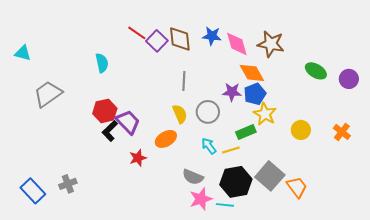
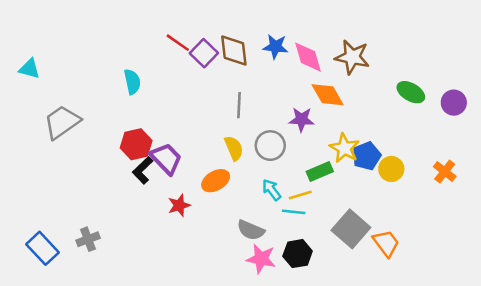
blue pentagon: (255, 94) -> (367, 156), moved
black hexagon: (236, 182) -> (298, 254), moved, size x0.7
pink star: (201, 199) -> (261, 259), turned 30
cyan line: (225, 205) -> (294, 212), moved

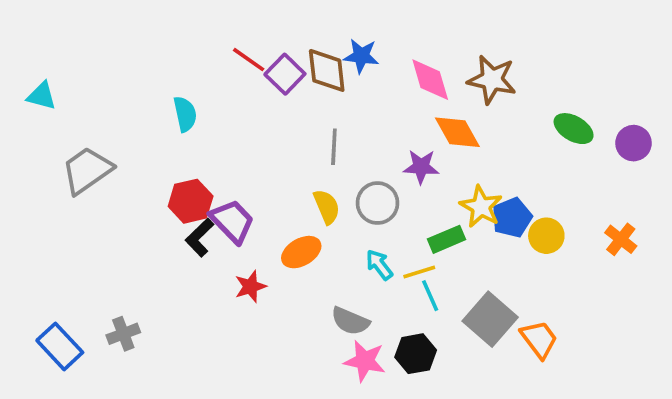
blue star: (275, 47) -> (361, 56), moved
cyan line: (294, 212) -> (430, 296), moved, turned 60

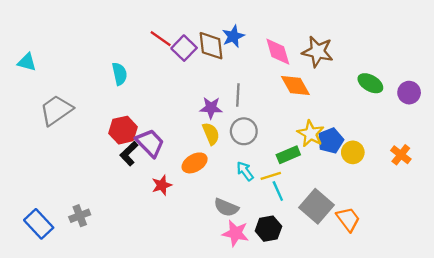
blue star: (361, 56) -> (233, 36), turned -30
gray line: (334, 147) -> (238, 95), moved
purple star: (421, 167) -> (211, 108), moved

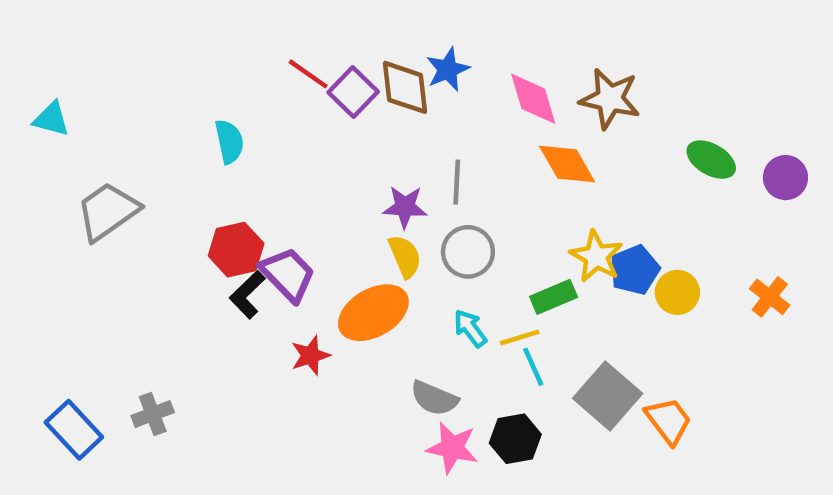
orange ellipse: (195, 163) -> (373, 313), size x1.4

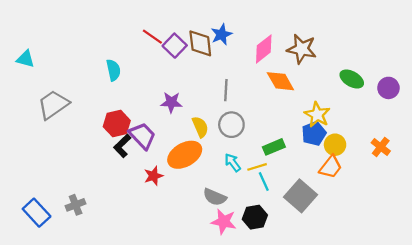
pink diamond: (533, 99) -> (264, 49), turned 68
purple star: (405, 207) -> (171, 102), moved
yellow star: (596, 256) -> (317, 115), moved
orange trapezoid: (668, 421) -> (331, 167), moved, turned 75

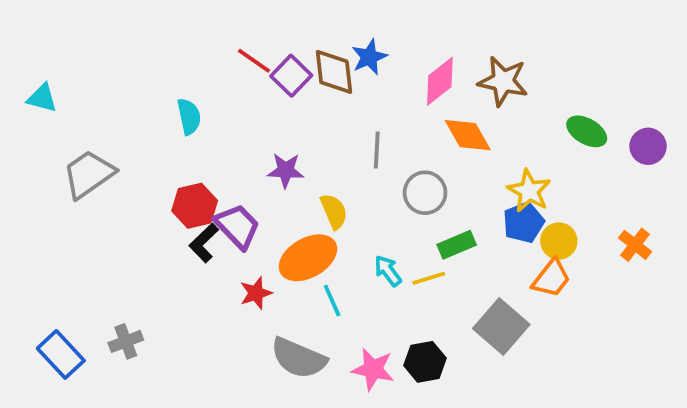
gray circle: (231, 125) -> (425, 193), moved
cyan line: (264, 181) -> (332, 301), moved
gray semicircle: (215, 197) -> (299, 358), moved, size x1.4

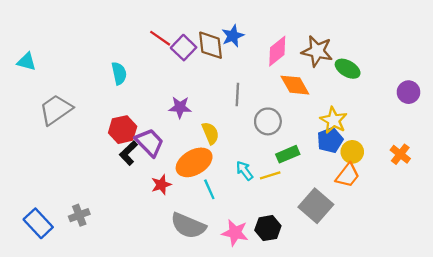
green ellipse: (587, 131) -> (348, 69), moved

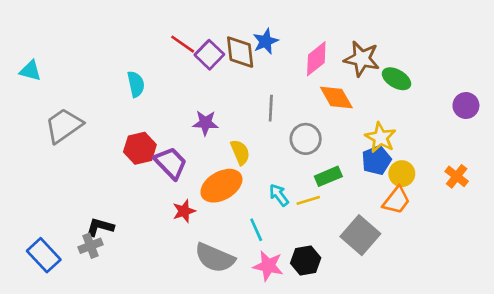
black L-shape: (128, 153) -> (100, 227), moved, turned 60
cyan line: (209, 189) -> (256, 230), moved

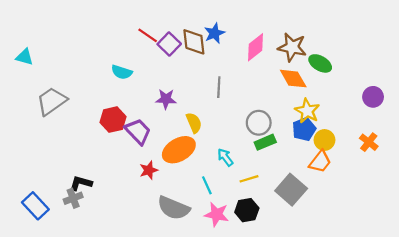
cyan semicircle: (136, 84) -> (122, 72), moved, turned 120
orange diamond: (336, 97) -> (293, 79), moved
purple circle: (466, 105) -> (373, 97), moved
gray circle: (306, 139) -> (259, 123), moved
yellow line: (308, 200) -> (249, 179), moved

